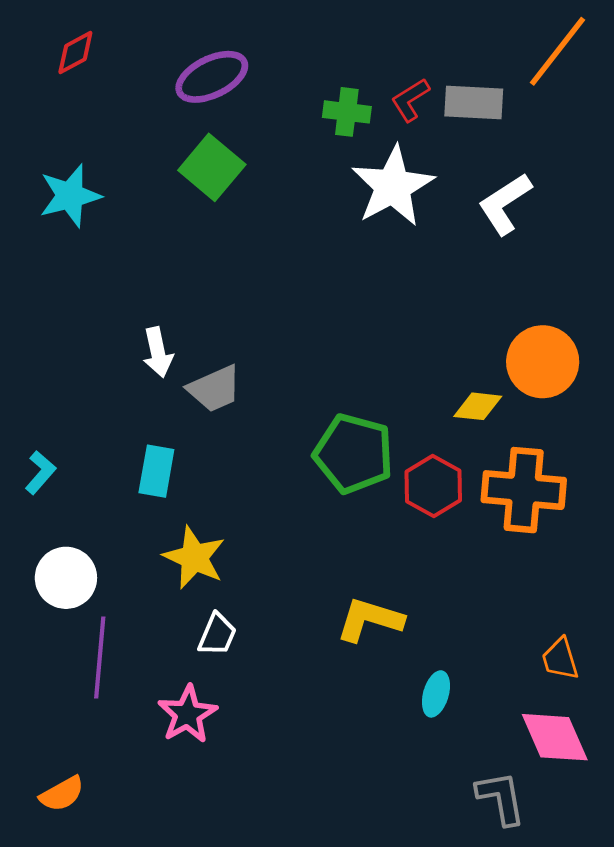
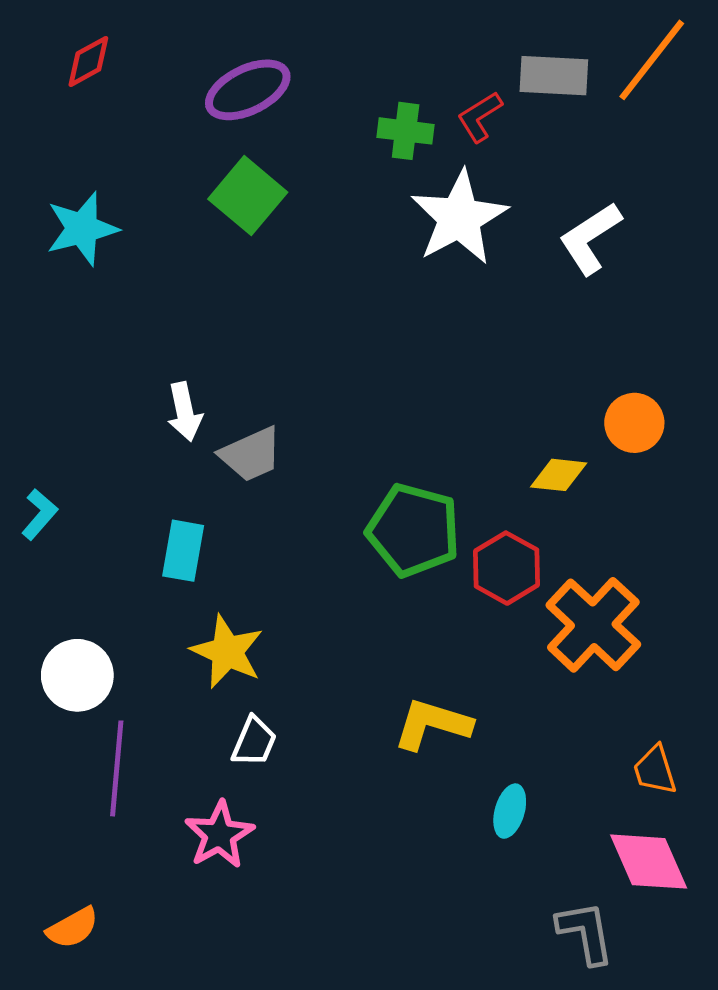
gray rectangle: (474, 103) -> (554, 76), moved
orange circle: (543, 362) -> (634, 423), size x0.7
cyan L-shape: (40, 472) -> (39, 514), moved
orange cross: (524, 490) -> (593, 625), moved, turned 38

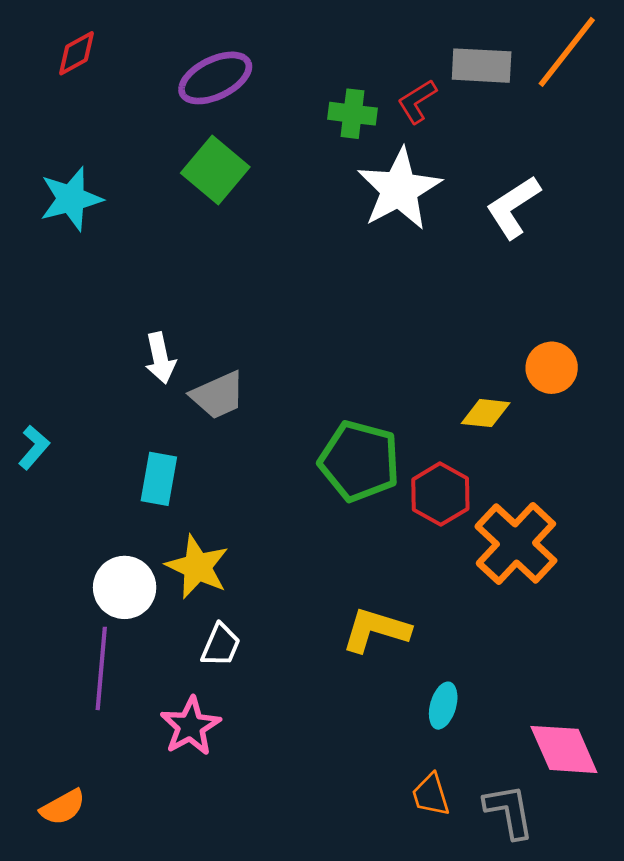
white circle: (77, 675) -> (125, 587), moved
orange trapezoid: (655, 770) -> (431, 795), moved

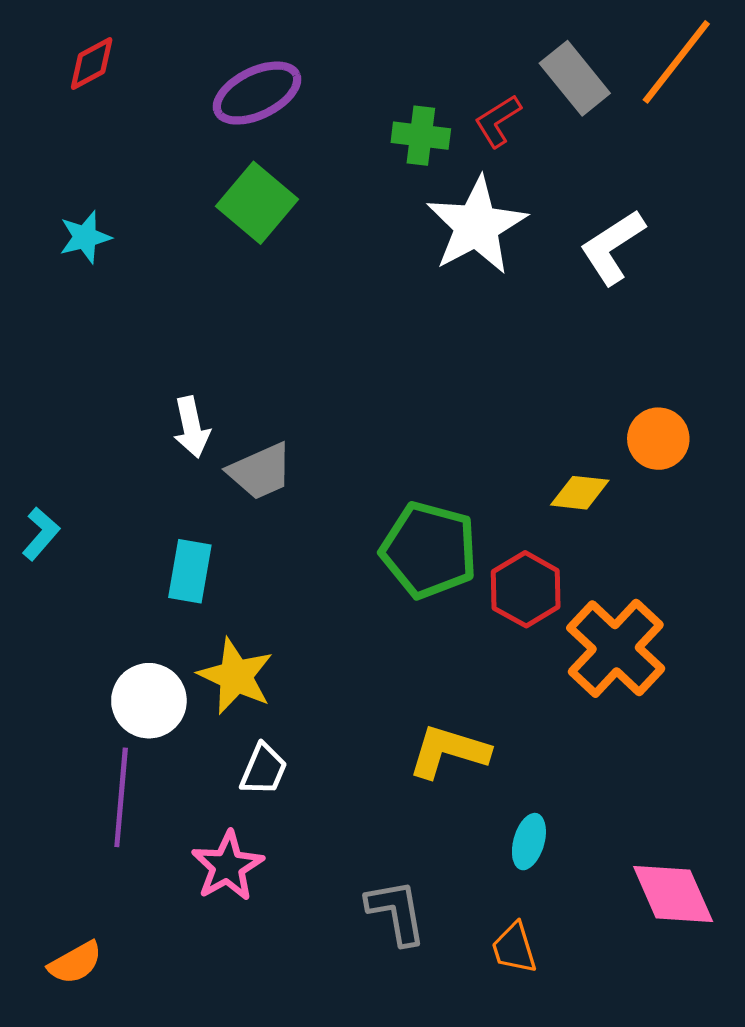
gray rectangle: (482, 66) -> (575, 78), turned 48
cyan star: (71, 199) -> (85, 237), size x0.7
gray L-shape: (509, 811) -> (396, 912), moved

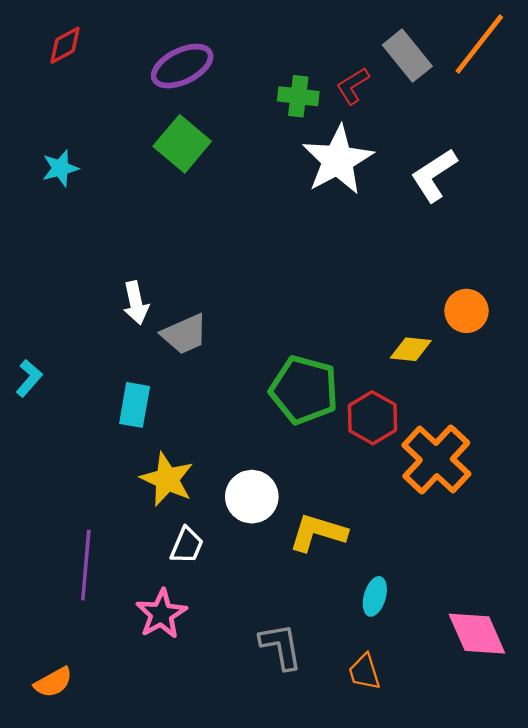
white circle: (149, 701) -> (252, 497), moved

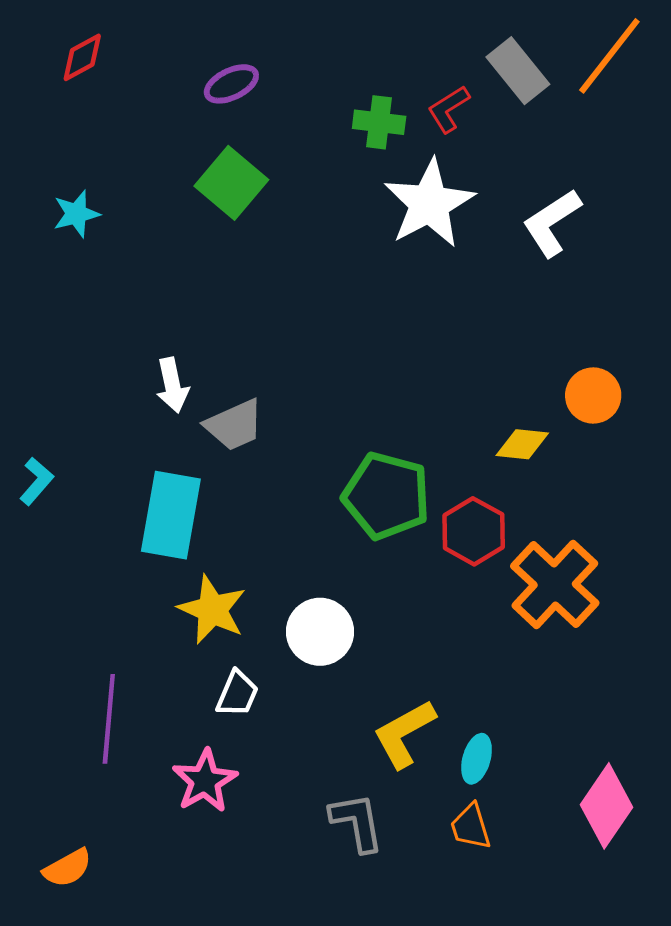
purple ellipse: (182, 66) -> (231, 84), size x0.7
cyan rectangle: (135, 405) -> (171, 515), size x1.5
yellow L-shape: (318, 533) -> (404, 734), moved, turned -46
pink diamond: (477, 634) -> (606, 806), turned 58
orange trapezoid: (364, 672) -> (471, 827), moved

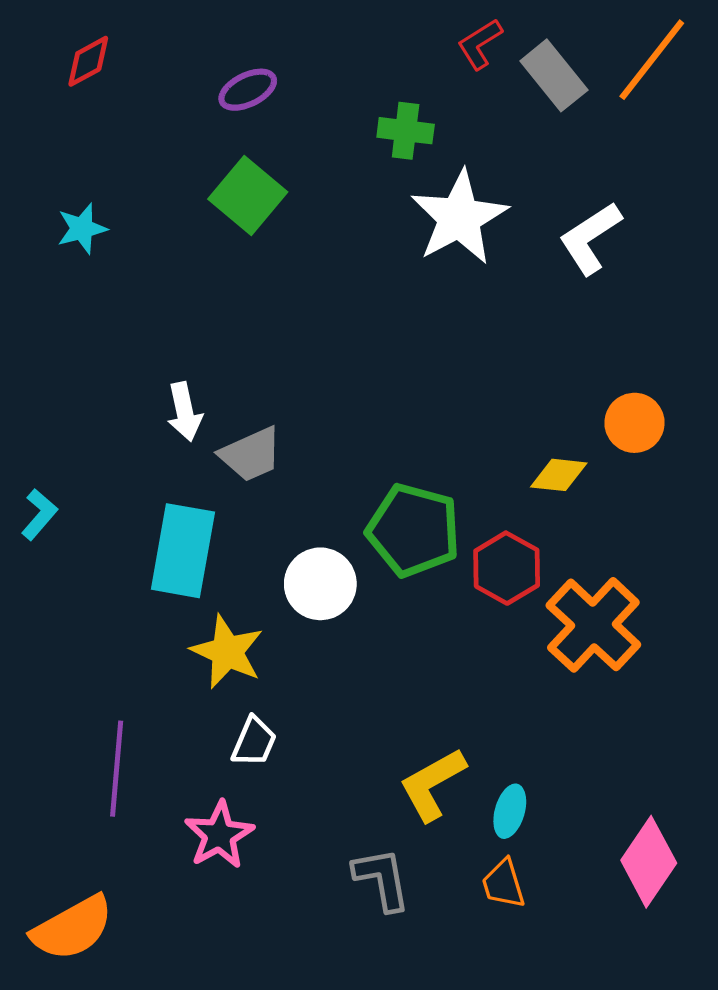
red L-shape: (448, 109) -> (480, 44), moved
white circle: (320, 632) -> (320, 584), moved
orange semicircle: (67, 868) -> (72, 928), size x1.6

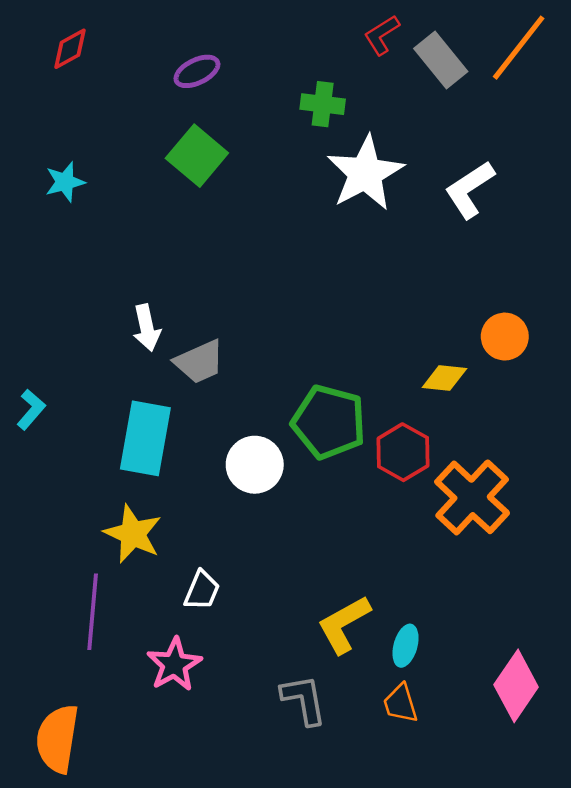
yellow star: (227, 652) -> (133, 534), moved
orange semicircle: (72, 928) -> (57, 739), turned 128

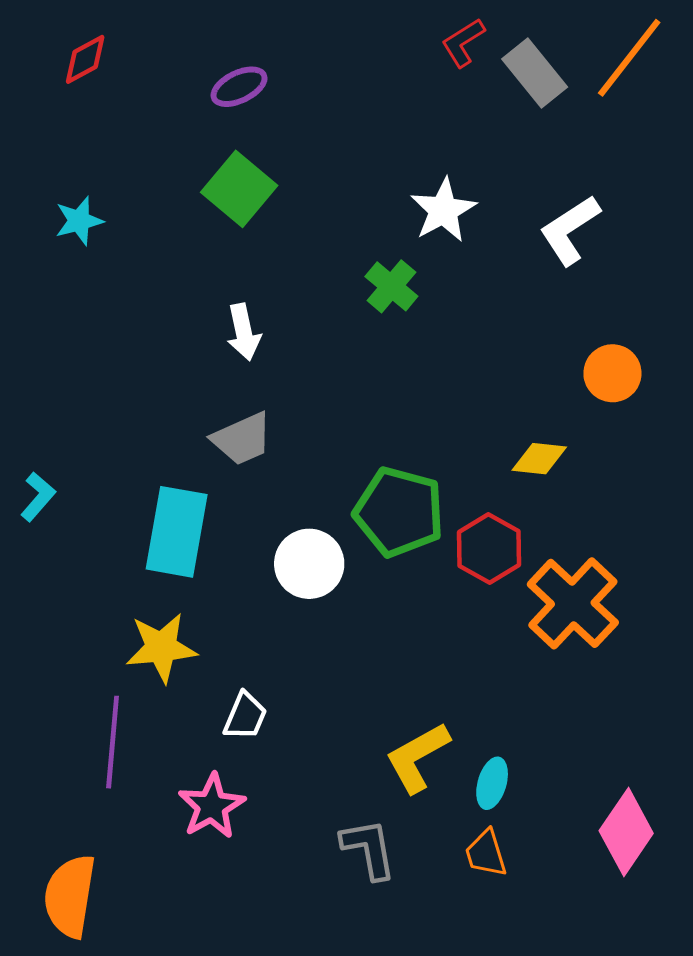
green cross: (323, 104) -> (391, 286), moved, turned 33
white star: (365, 173) -> (443, 210), size x0.7
white arrow: (147, 328) -> (244, 332), moved
orange circle: (505, 337) -> (612, 373), moved
yellow star: (133, 534) -> (161, 648), turned -30

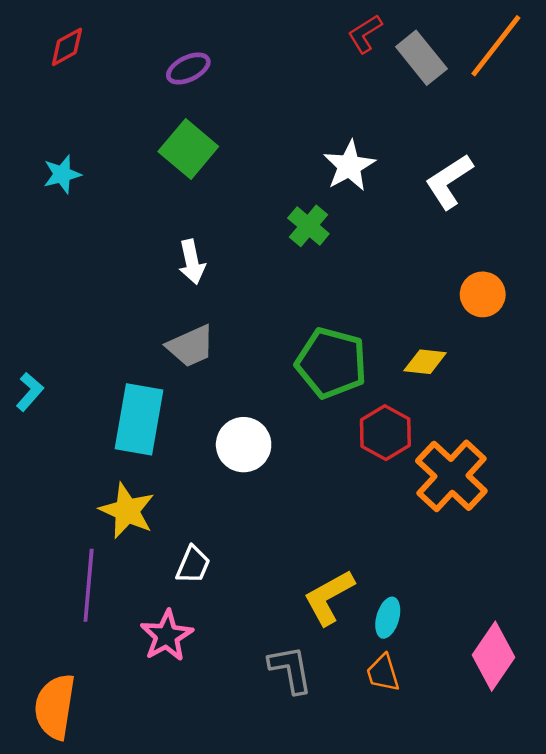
green pentagon: (399, 512) -> (331, 363), moved
yellow star: (161, 648) -> (127, 511), turned 30

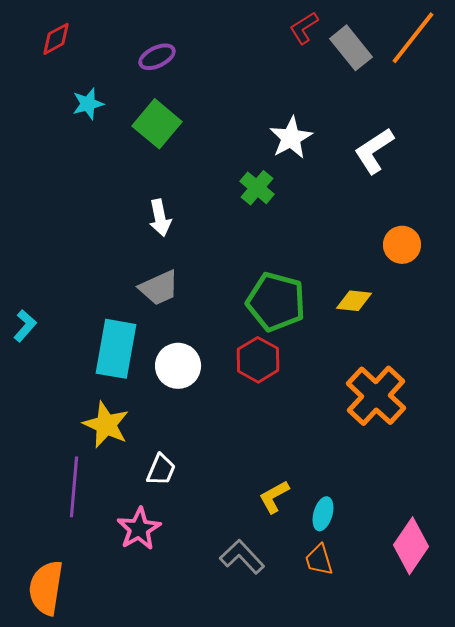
cyan star: (62, 174) -> (88, 104), moved
red hexagon: (385, 433) -> (258, 360), moved
white circle: (244, 445) -> (178, 366), moved
yellow L-shape: (329, 597) -> (274, 497), size x0.7
gray L-shape: (290, 669) -> (242, 557), turned -33

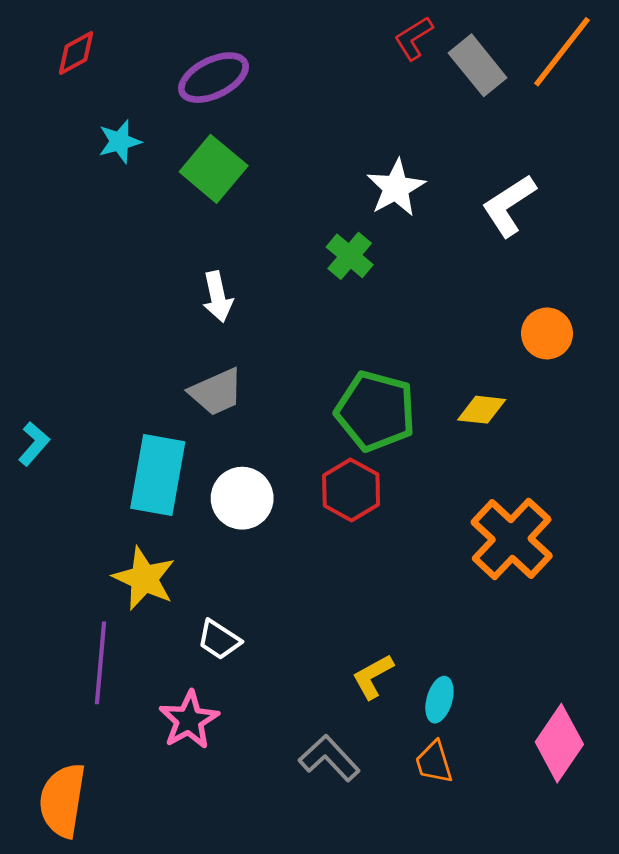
purple ellipse: (157, 57) -> (214, 78), size x1.4
white trapezoid: (161, 470) -> (219, 640), turned 100

